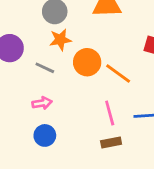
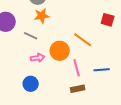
orange circle: (87, 62) -> (60, 51), moved
pink arrow: (42, 103) -> (38, 58), moved

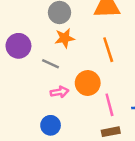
orange line: (83, 40) -> (108, 50), moved, turned 36

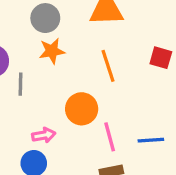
gray line: (51, 64) -> (21, 84), moved, turned 66
pink arrow: (59, 92) -> (44, 135), moved

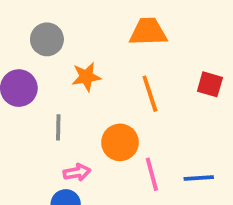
gray circle: (45, 18) -> (47, 39), moved
gray line: (21, 84) -> (58, 127), moved

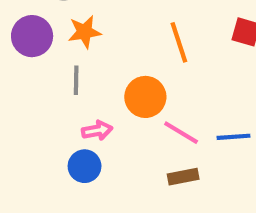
orange star: (86, 77) -> (85, 32), moved
pink line: (152, 174) -> (181, 133), turned -44

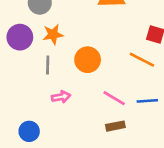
orange line: (179, 42) -> (142, 60), moved, turned -45
orange circle: (145, 97) -> (88, 60), moved
blue circle: (85, 166) -> (29, 131), moved

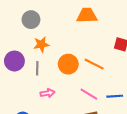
purple circle: (20, 37) -> (14, 61), moved
orange line: (142, 60) -> (94, 64), moved

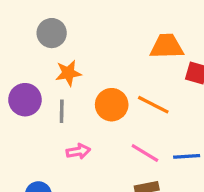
orange trapezoid: (87, 15) -> (167, 46), moved

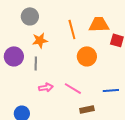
orange circle: (112, 105) -> (87, 56), moved
orange line: (153, 105) -> (72, 29), moved, turned 48
pink line: (145, 153) -> (73, 89), moved

